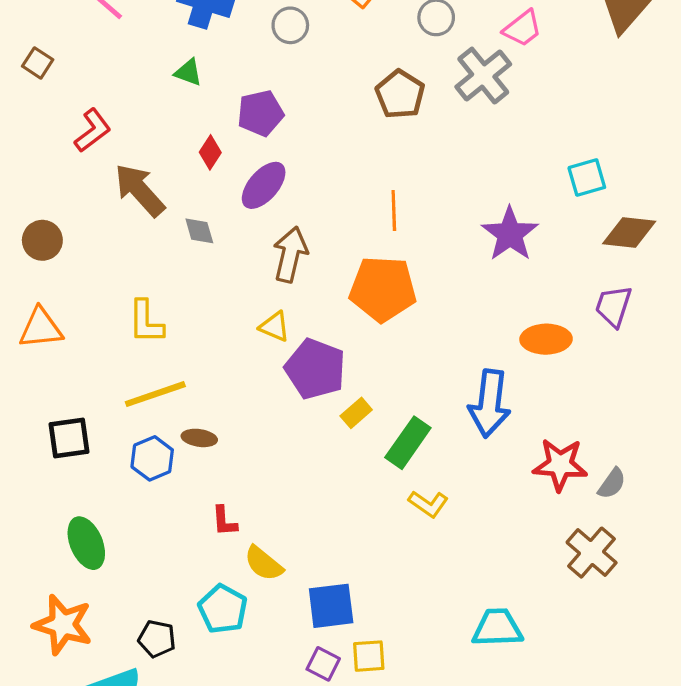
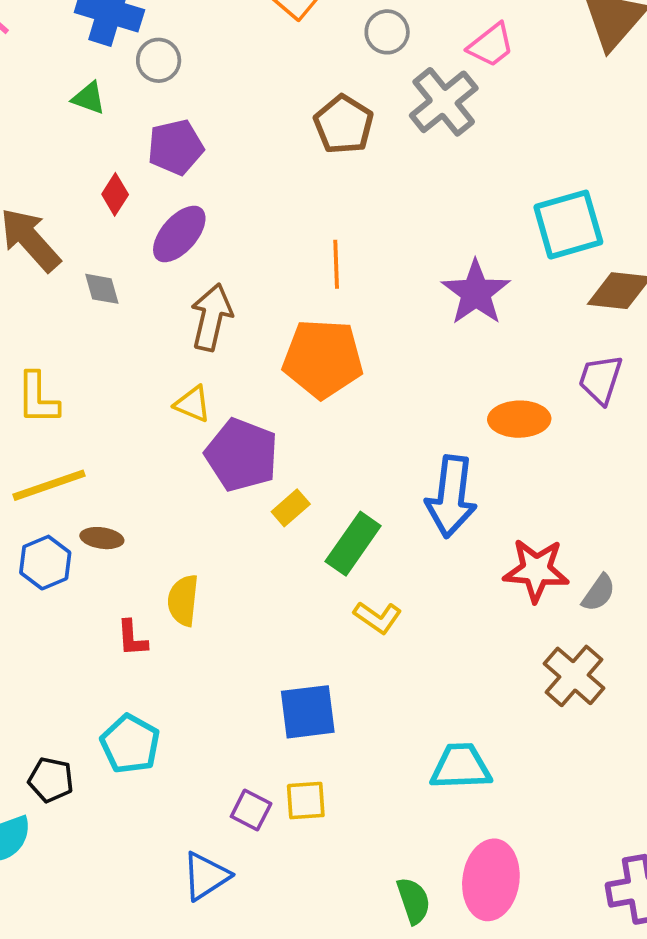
gray circle: (290, 25) -> (159, 60), moved
cyan square: (587, 178) -> (568, 225), size x1.5
yellow semicircle: (264, 563) -> (183, 600), moved, turned 57
blue square: (331, 606) -> (308, 712), moved

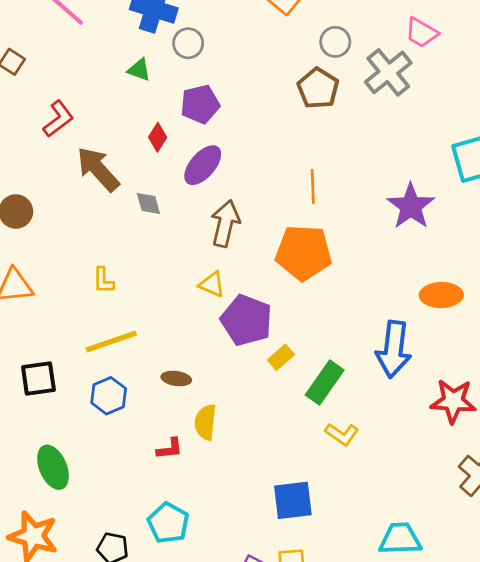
gray circle: (387, 32) -> (335, 42), moved
pink trapezoid: (491, 45) -> (421, 33), turned 68
yellow L-shape: (38, 398) -> (103, 280), size x0.7
brown ellipse: (102, 538) -> (176, 378), moved
red L-shape: (132, 638) -> (170, 449), turned -92

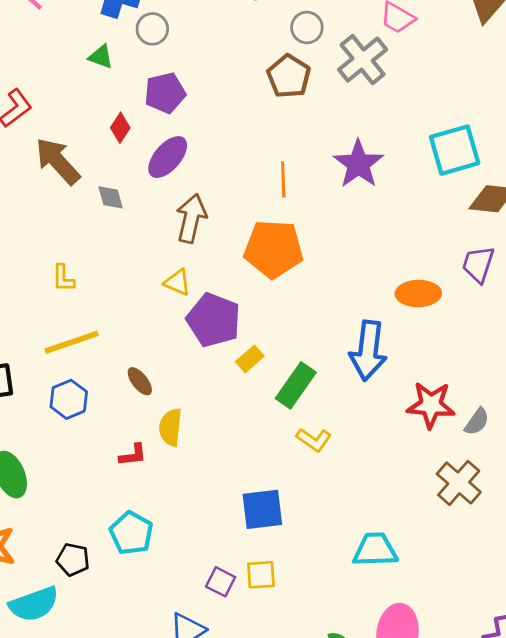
purple star: (411, 206) -> (358, 164), moved
brown ellipse: (176, 378) -> (140, 381), turned 44

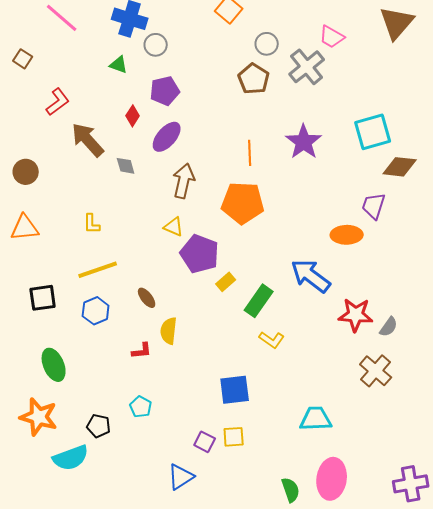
purple trapezoid: (478, 264) -> (374, 206), moved
blue arrow: (368, 351) -> (311, 276), turned 120
cyan pentagon: (131, 533) -> (141, 407), size x0.7

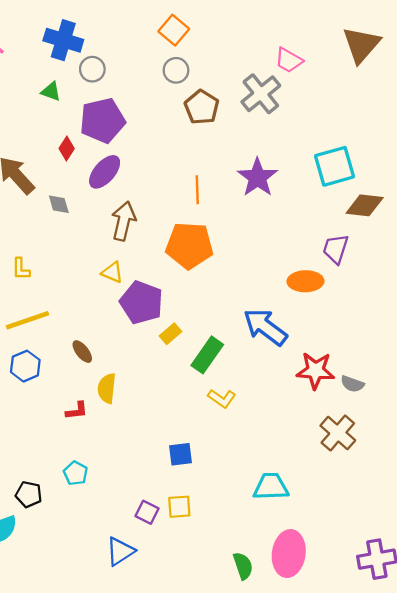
gray circle: (267, 44) -> (176, 70), moved
purple pentagon: (165, 91) -> (102, 121), size x1.4
gray semicircle: (389, 327) -> (352, 384), turned 75
blue square: (235, 390) -> (180, 454), size x0.7

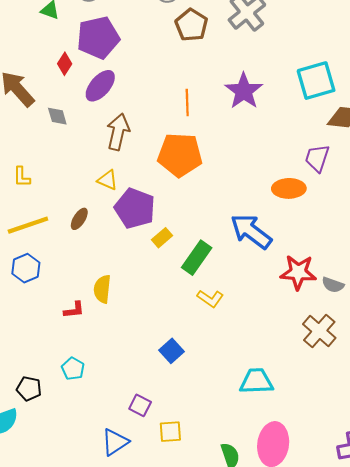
brown ellipse: (82, 352) -> (79, 219), moved, turned 70
blue square: (180, 454) -> (171, 351), turned -35
yellow square: (179, 507) -> (170, 432), moved

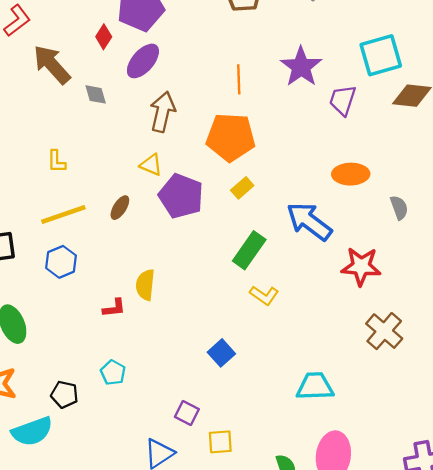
purple trapezoid: (317, 158) -> (343, 100), moved
yellow rectangle: (162, 238) -> (242, 188), moved
gray semicircle: (333, 285) -> (399, 208), moved, turned -130

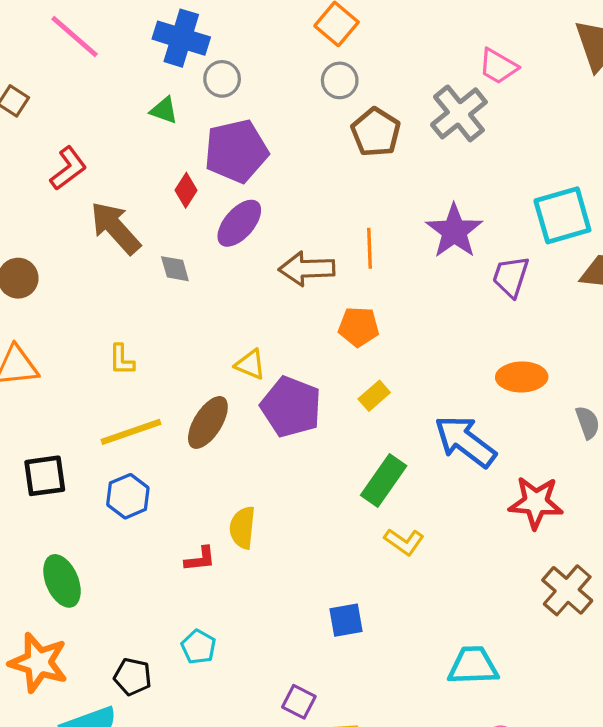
brown arrow: (163, 112) -> (307, 269), moved, turned -105
orange pentagon: (231, 137) -> (359, 327), size x0.6
brown ellipse: (120, 208) -> (208, 422), size x1.6
blue square: (221, 353) -> (346, 620), turned 32

